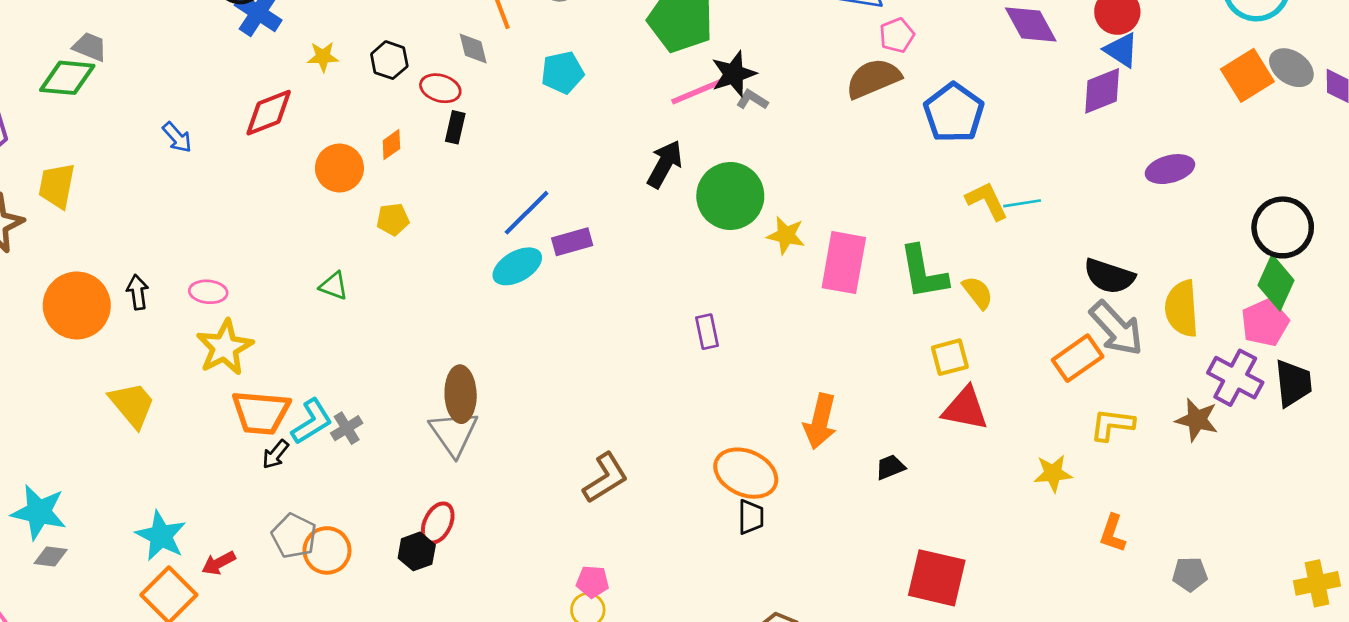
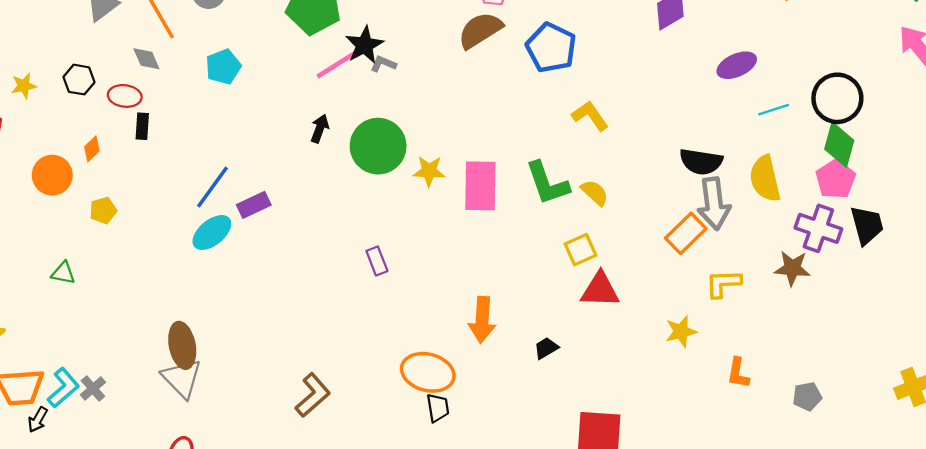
black arrow: (665, 164) -> (320, 129), size x0.7
cyan line: (1022, 203) -> (774, 110), moved
gray arrow: (1116, 328) -> (714, 204), turned 45

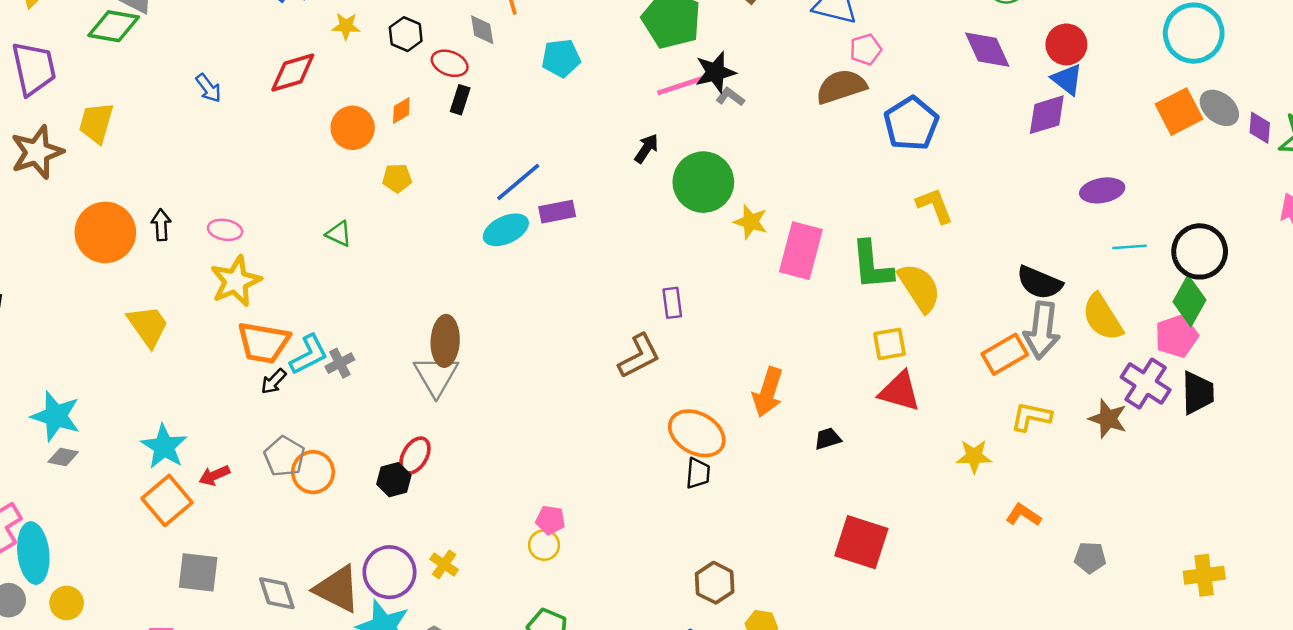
yellow semicircle: (765, 179) -> (1102, 317), turned -33
yellow semicircle: (595, 193) -> (919, 288), size x1.6
orange L-shape: (738, 373) -> (1023, 515), turned 100
brown L-shape: (313, 395) -> (639, 356), moved

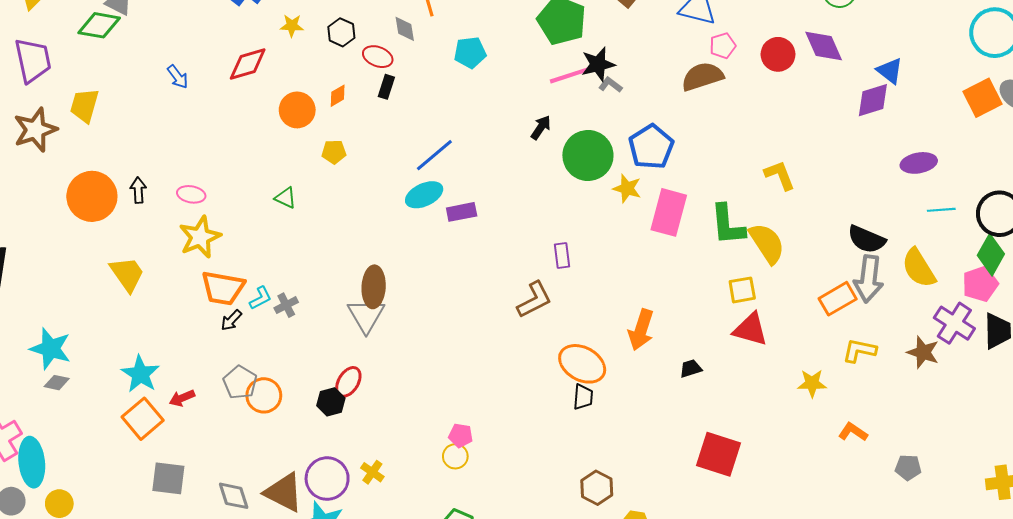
red circle: (1066, 44) -> (778, 54), moved
blue pentagon: (911, 124) -> (651, 147), moved
purple rectangle: (557, 212) -> (462, 212), moved
cyan L-shape: (309, 355) -> (261, 298), size x0.7

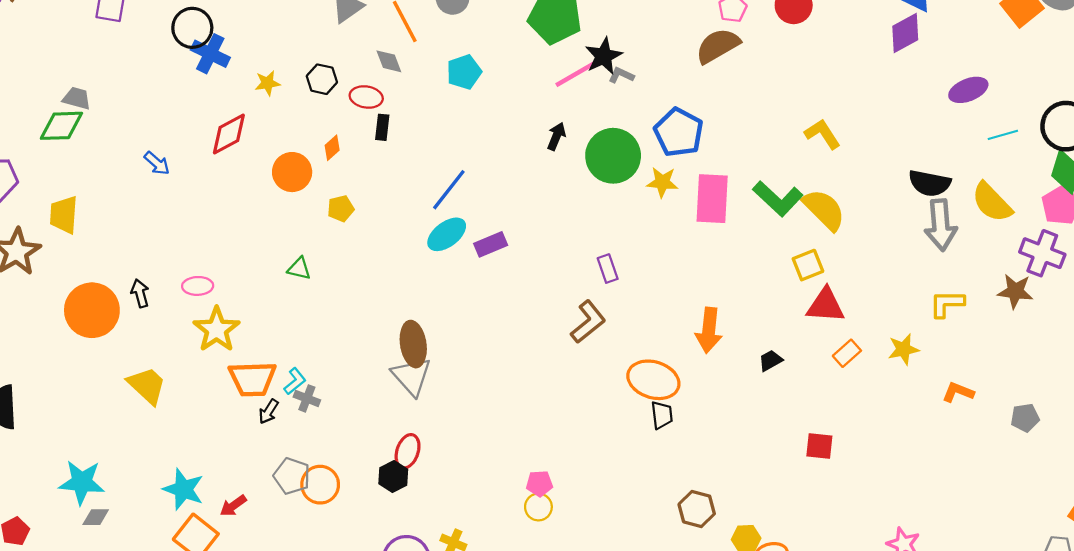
green L-shape: (728, 225) -> (778, 199), turned -30
orange rectangle: (838, 299) -> (847, 353), moved, size x0.7
gray cross: (286, 305) -> (307, 398), moved, turned -30
red square: (718, 454) -> (819, 446), size x0.6

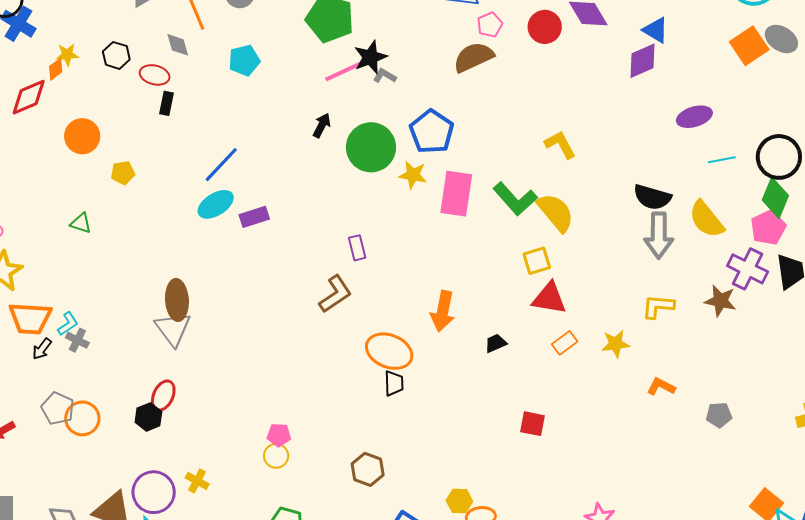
orange diamond: (332, 148) -> (56, 69), moved
brown hexagon: (697, 509) -> (368, 469), moved

